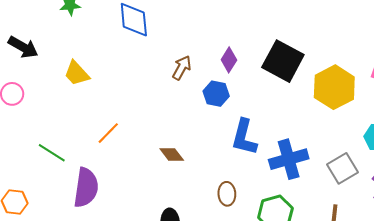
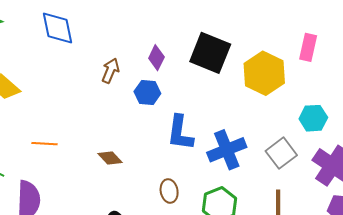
orange line: (108, 133) -> (45, 144), turned 55

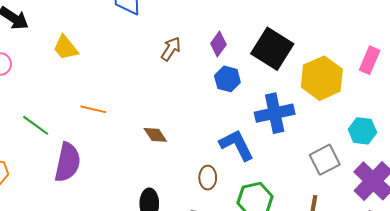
blue hexagon: (147, 92) -> (227, 79), moved
blue L-shape: (180, 133) -> (237, 145), moved, turned 135
blue cross: (227, 150) -> (275, 113), moved

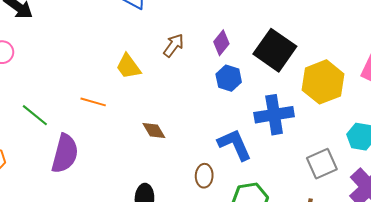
yellow trapezoid: (66, 48) -> (128, 66), moved

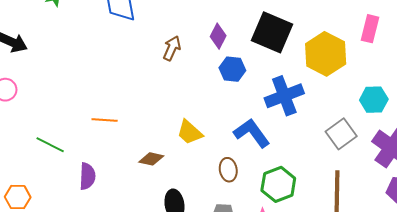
yellow trapezoid: (128, 66) -> (190, 132), moved
brown diamond: (154, 130) -> (151, 159), moved, turned -35
purple semicircle: (65, 154) -> (87, 176), size x0.7

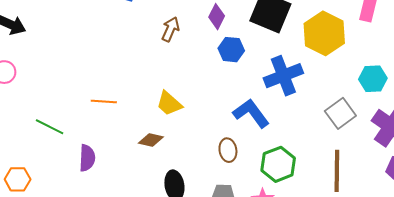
yellow trapezoid: (190, 132) -> (169, 103), moved

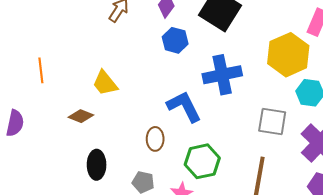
yellow hexagon: (324, 33) -> (288, 55), moved
orange line: (104, 101) -> (41, 70), turned 70
gray square: (340, 113) -> (272, 121), turned 36

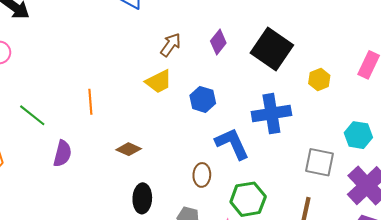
blue hexagon: (175, 40) -> (203, 99), moved
yellow hexagon: (288, 55) -> (319, 79), moved, size x0.5
yellow trapezoid: (105, 83) -> (159, 82), moved, turned -80

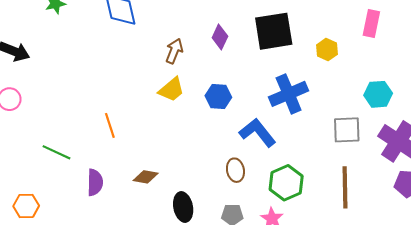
black square: (272, 49) -> (274, 31), turned -30
brown diamond: (129, 149) -> (146, 177), moved

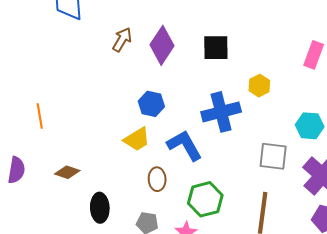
black square: (274, 31) -> (216, 48), size x0.7
purple diamond: (220, 37) -> (162, 45), size x1.5
yellow hexagon: (327, 50) -> (259, 86), moved
brown arrow: (174, 51) -> (122, 40), moved
yellow trapezoid: (171, 90) -> (137, 139), moved

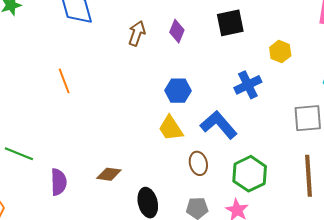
purple diamond: (162, 45) -> (177, 31), size x0.6
blue cross: (221, 112) -> (248, 85), size x0.7
orange line: (40, 116) -> (64, 81), moved
yellow trapezoid: (137, 139) -> (171, 128), turned 100

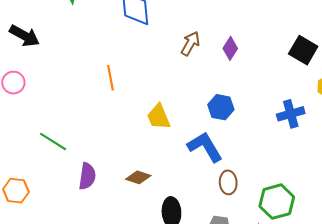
black square: (230, 23) -> (303, 50), moved, turned 32
blue L-shape: (219, 125) -> (205, 147), moved
yellow trapezoid: (171, 128) -> (159, 117), moved

